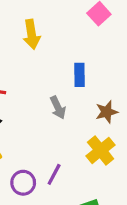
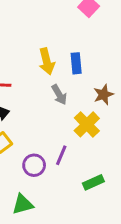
yellow arrow: (32, 34) -> (47, 61), moved
yellow cross: (101, 150) -> (87, 124), moved

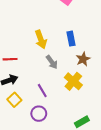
blue rectangle: (76, 63) -> (71, 39), moved
purple line: (61, 155) -> (42, 91), moved, turned -48

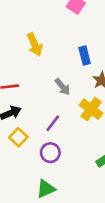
yellow arrow: (41, 39) -> (35, 44), moved
purple line: (42, 91) -> (53, 123), turned 72

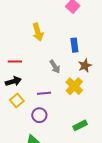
purple line: (53, 123) -> (44, 93), turned 40

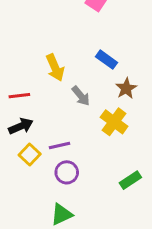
yellow arrow: (38, 32) -> (55, 68), moved
blue rectangle: (74, 45) -> (106, 60), turned -40
purple line: (44, 93) -> (60, 145), moved

